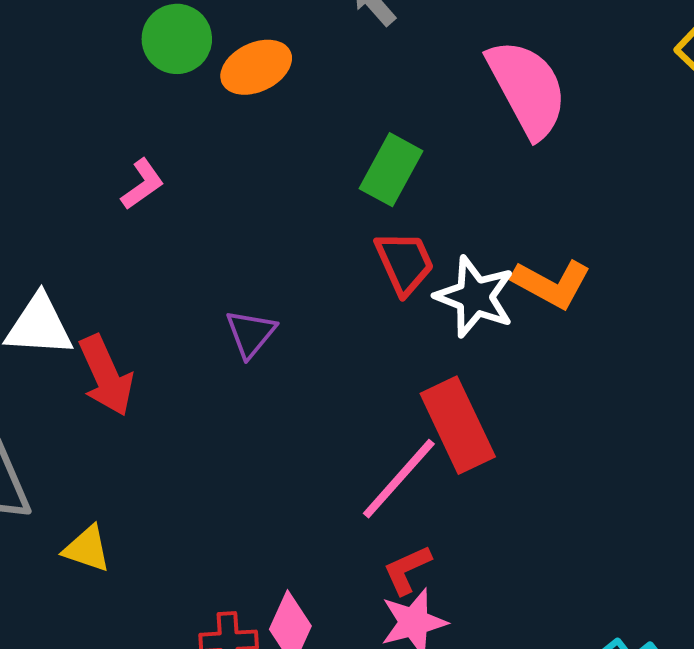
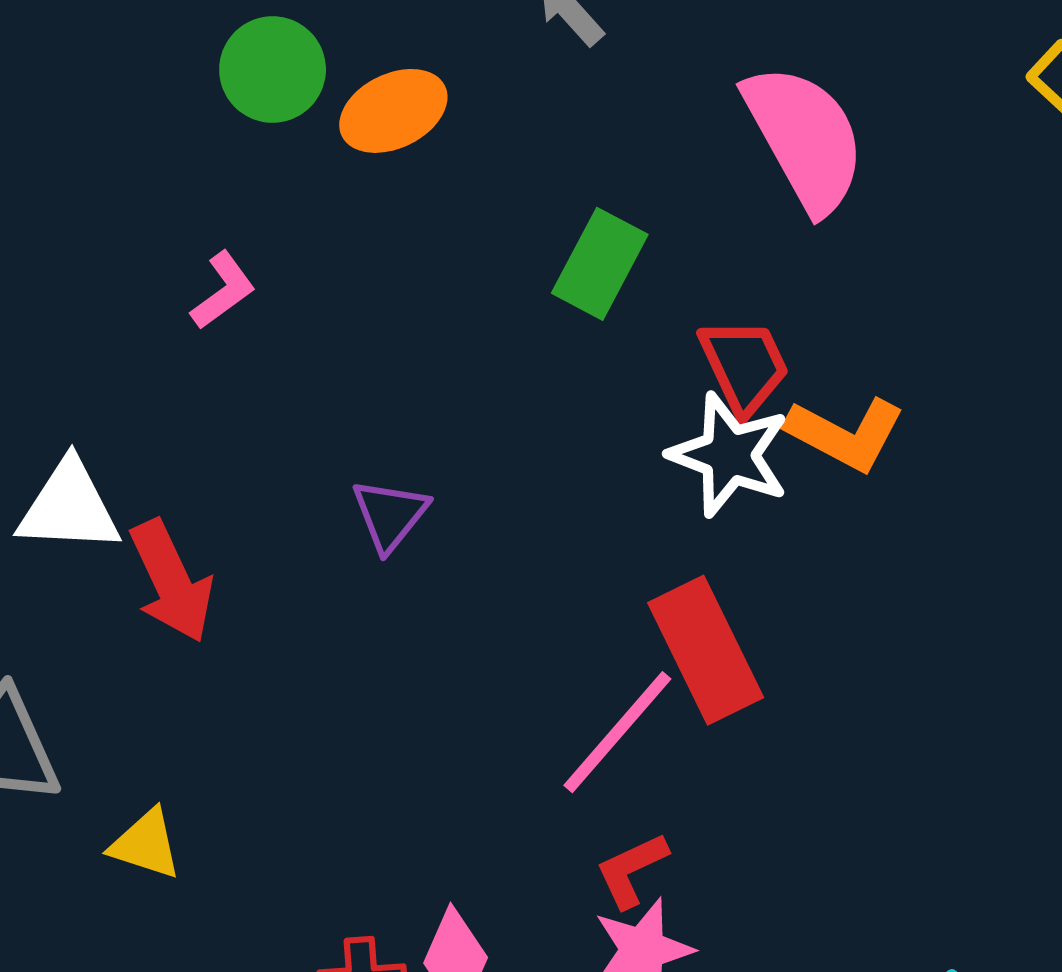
red trapezoid: (404, 263) -> (744, 366), moved

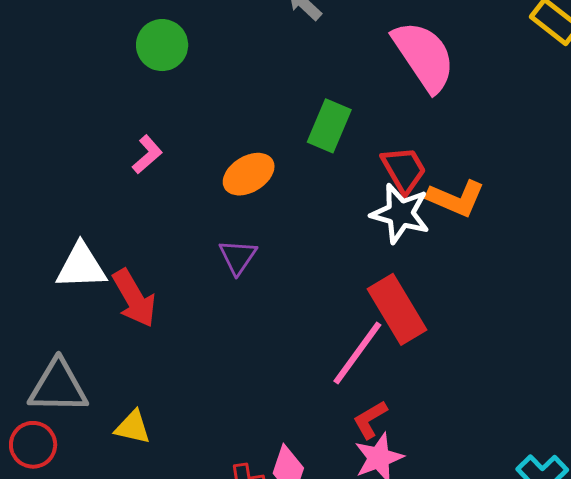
orange ellipse: (393, 111) -> (249, 174), moved

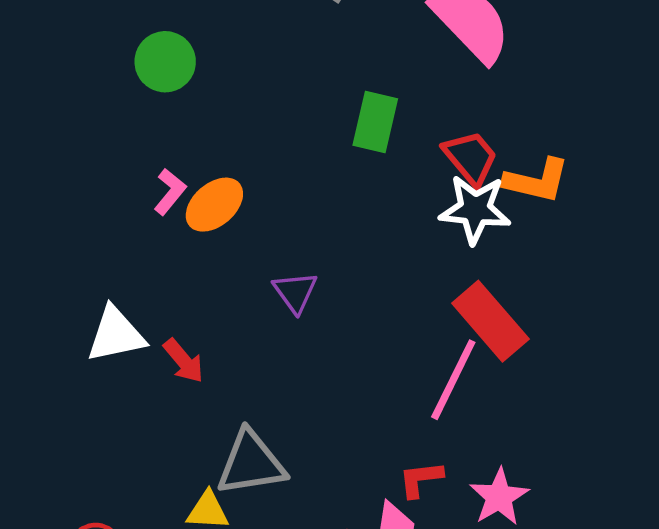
orange ellipse: (249, 174) -> (214, 205), moved
red arrow: (134, 298) -> (184, 361), size x0.7
gray triangle: (58, 387) -> (251, 463), moved
red L-shape: (370, 420) -> (421, 479), moved, turned 33

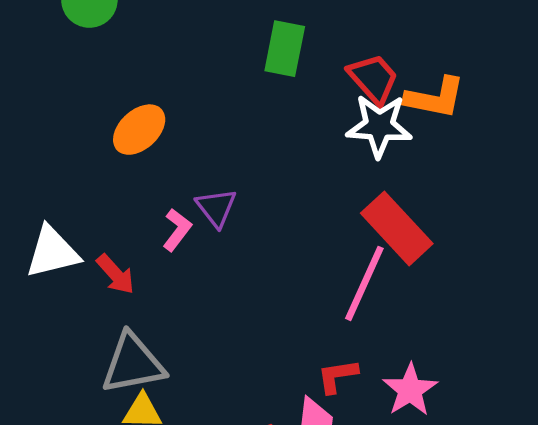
pink L-shape: (170, 192) -> (177, 230), moved
gray triangle: (251, 463) -> (133, 364), moved

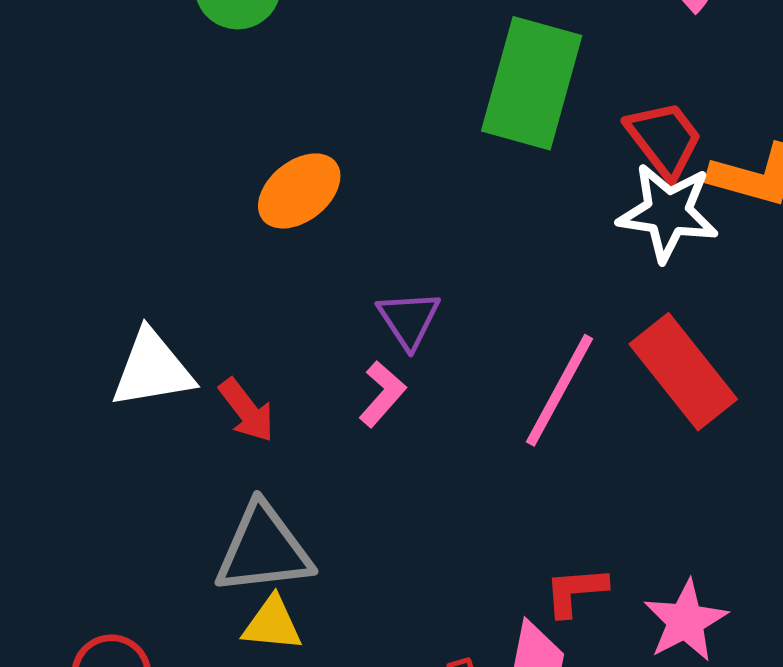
green rectangle: (285, 49) -> (532, 83), size x1.5
pink L-shape: (177, 230) -> (382, 394), moved
pink line: (364, 283) -> (559, 390), moved

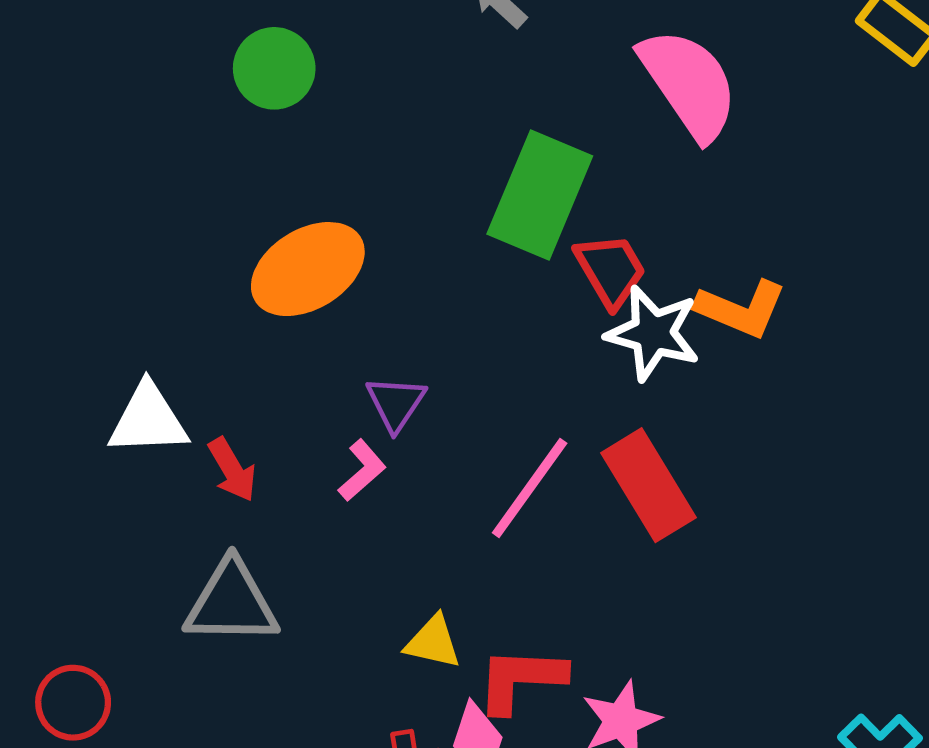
red trapezoid: (664, 139) -> (611, 270), moved
orange ellipse: (299, 191) -> (308, 269), size x1.4
red L-shape: (575, 591) -> (521, 679), size x1.5
yellow triangle: (272, 624) -> (433, 642), moved

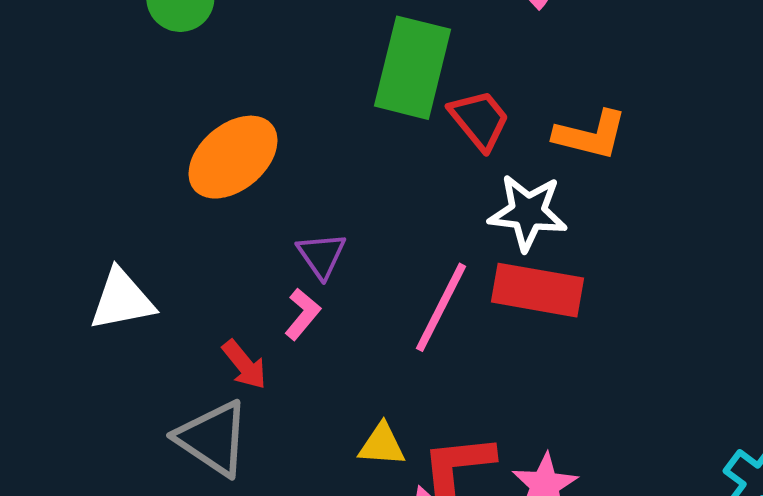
white star: (653, 333) -> (528, 212), moved
red arrow: (232, 470) -> (244, 365), moved
red rectangle: (649, 485) -> (537, 290), turned -40
gray triangle: (231, 603) -> (213, 438), turned 42

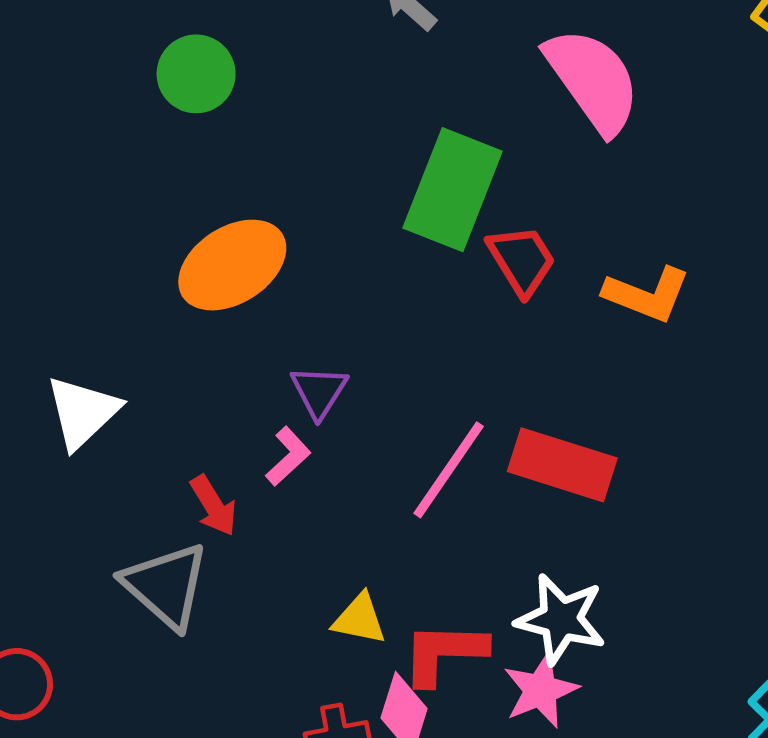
white star: (528, 212) -> (561, 619), moved
white triangle: (122, 300) -> (83, 412), turned -40

